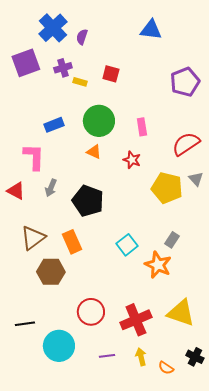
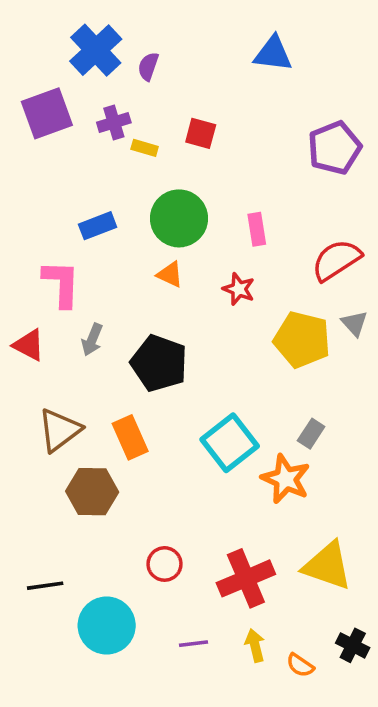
cyan square: (127, 245) -> (230, 443), size x1.4
red circle: (91, 312) -> (165, 564), size x0.7

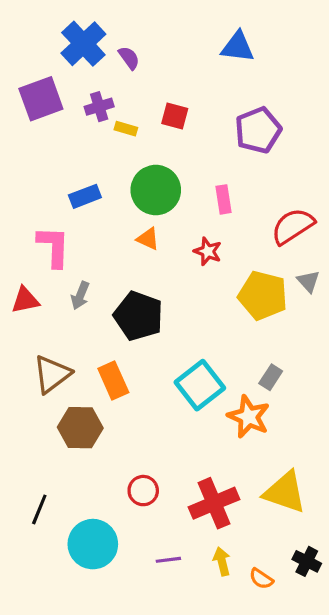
purple semicircle: (148, 66) -> (129, 58), turned 125
purple pentagon: (335, 148) -> (258, 130), moved
red triangle: (29, 345) -> (25, 300), turned -40
black line: (45, 586) -> (39, 509), turned -60

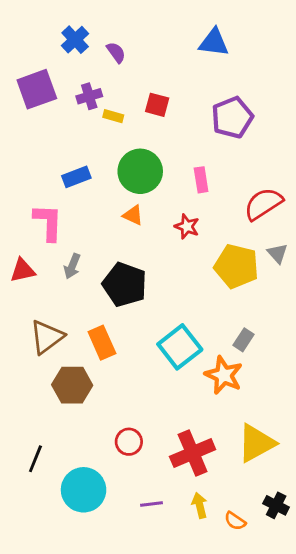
blue cross: (83, 44) -> (75, 40), size x0.7
yellow triangle: (285, 492) -> (256, 443), turned -48

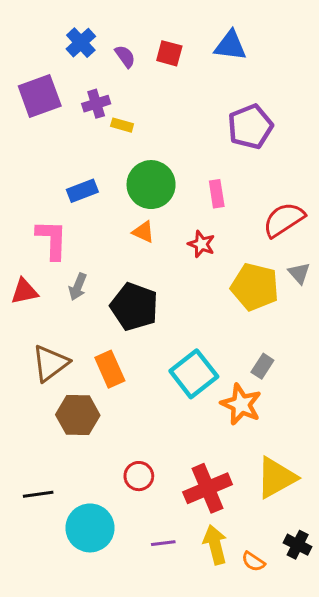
red square: (157, 105) -> (169, 53), moved
black line: (35, 459) -> (38, 494), turned 60
yellow arrow: (200, 505) -> (215, 545), size x1.4

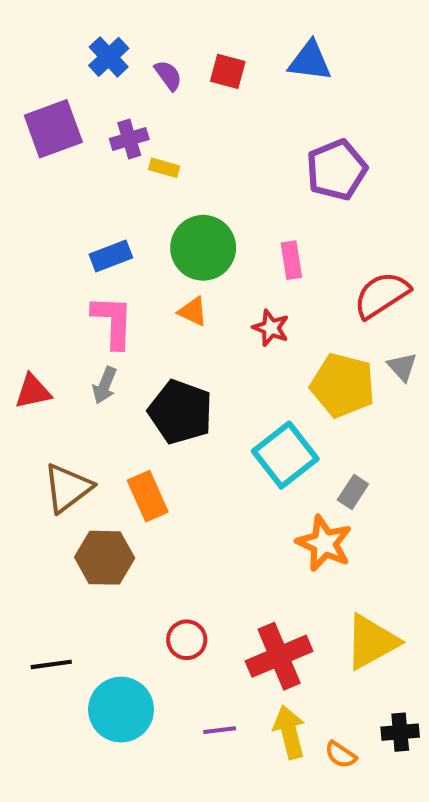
pink L-shape: (52, 240) -> (113, 322), moved
cyan square: (194, 374) -> (285, 455), moved
black cross: (298, 545) -> (400, 732), turned -32

